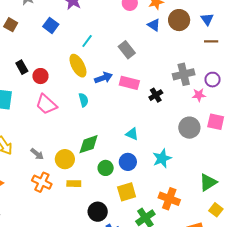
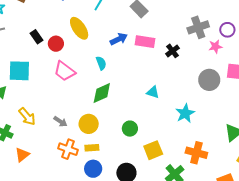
yellow ellipse: (78, 66) -> (79, 28), moved
green diamond: (89, 144) -> (102, 93), moved
blue circle: (128, 162) -> (93, 169), moved
yellow rectangle: (74, 184) -> (92, 148), moved

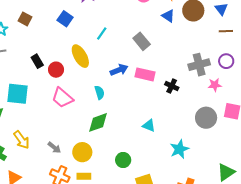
purple circle: (227, 30) -> (226, 61), moved
black cross: (173, 51) -> (172, 86), turned -32

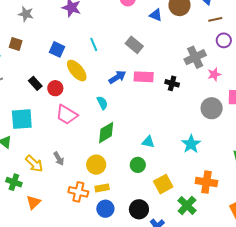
blue square: (65, 19) -> (57, 49), moved
cyan line: (102, 34) -> (94, 44), turned -48
purple circle: (226, 61) -> (224, 40), moved
cyan triangle: (149, 126) -> (148, 142), moved
gray arrow: (54, 148) -> (59, 159), moved, turned 32

